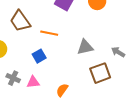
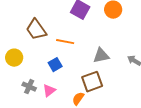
brown square: (100, 73) -> (92, 82), moved
pink triangle: (33, 82) -> (49, 91), turned -32

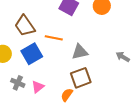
gray triangle: (101, 56) -> (80, 52), moved
blue square: (55, 65) -> (32, 54), moved, size x1.5

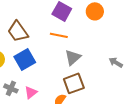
orange line: (54, 38) -> (59, 35), moved
gray triangle: (80, 52) -> (73, 57), turned -30

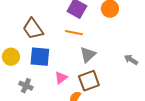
blue square: (25, 59) -> (40, 57), turned 35
pink triangle: (31, 92) -> (61, 78), moved

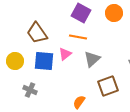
pink triangle: (61, 78) -> (65, 54), moved
brown square: (89, 81) -> (108, 86), moved

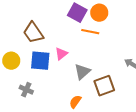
orange circle: (114, 13) -> (99, 13), moved
orange line: (78, 37) -> (90, 32), moved
gray triangle: (92, 59) -> (82, 72), moved

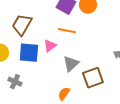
orange line: (90, 32) -> (67, 31), moved
brown trapezoid: (33, 33) -> (22, 25), turned 65

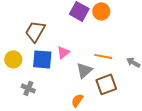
orange line: (67, 31) -> (103, 56), moved

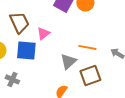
brown trapezoid: (35, 31) -> (19, 22), turned 125
pink triangle: (63, 52) -> (43, 33), moved

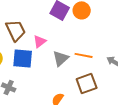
gray triangle: (68, 61) -> (61, 58), moved

